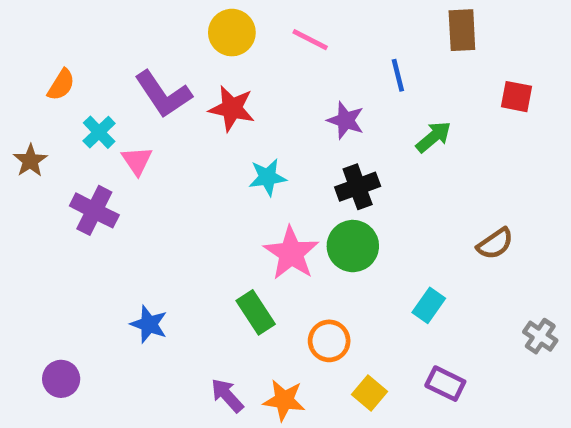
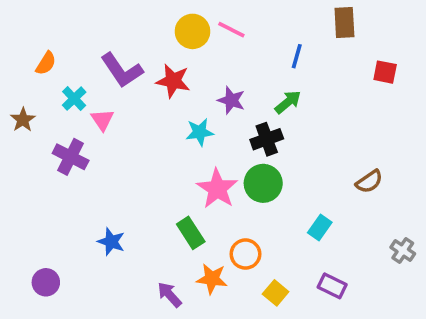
yellow circle: (232, 33) -> (192, 31), moved
blue line: (398, 75) -> (297, 56), turned 30
purple star: (346, 120) -> (231, 100), moved
green arrow: (433, 137) -> (288, 102), moved
orange star: (284, 400) -> (212, 279), moved

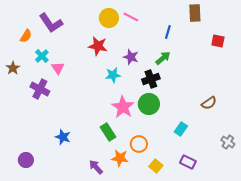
purple L-shape: (122, 70) -> (51, 23), moved

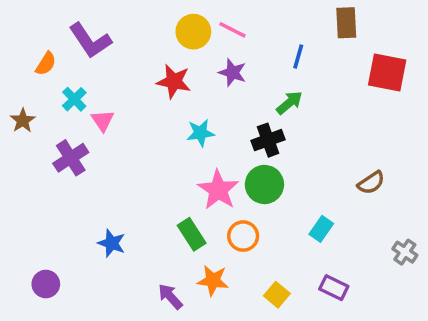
red square: (218, 41) -> (387, 73), size x1.6
purple star: (131, 57) -> (232, 73), moved
purple cross: (40, 89) -> (71, 158), turned 30
orange circle: (139, 144) -> (243, 236), moved

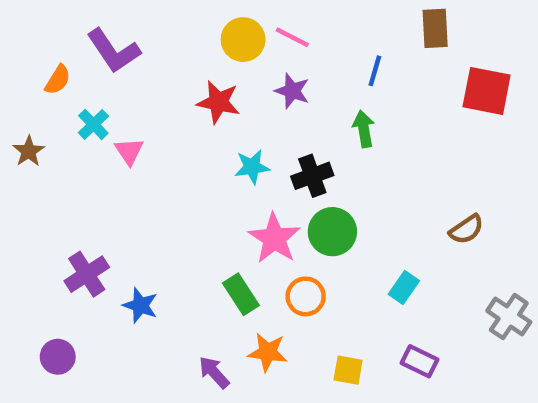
green arrow: (289, 103) -> (364, 129), turned -60
black cross: (268, 140) -> (312, 176), moved
purple cross: (71, 158) -> (87, 274), moved
gray cross: (405, 252) -> (509, 317), size x1.4
yellow square: (277, 295) -> (348, 370), turned -30

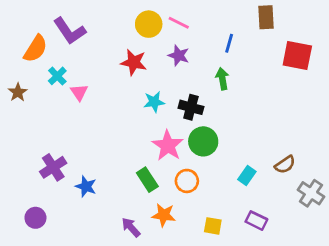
orange semicircle: (58, 80) -> (35, 49), size x1.5
black cross: (312, 176) -> (191, 107), turned 35
brown semicircle: (466, 229) -> (285, 165), moved

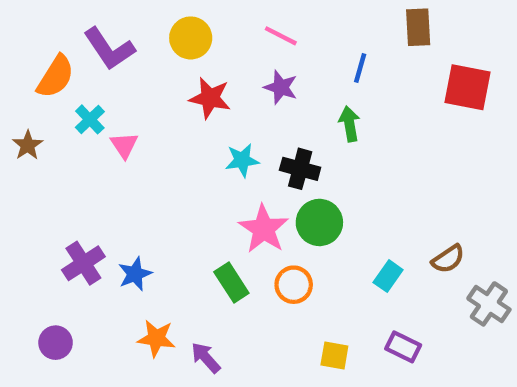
yellow circle: (149, 24) -> (191, 38), moved
blue star: (86, 186) -> (135, 274), moved, turned 30
orange star: (164, 215) -> (156, 338), moved

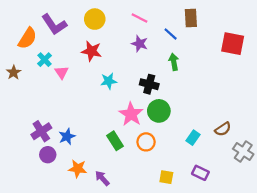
brown rectangle: (418, 27) -> (191, 18), moved
blue line: (360, 68) -> (171, 34), moved, turned -64
red star: (210, 98) -> (92, 51), moved
cyan star: (242, 160) -> (109, 81), moved
purple circle: (56, 343) -> (48, 155), moved

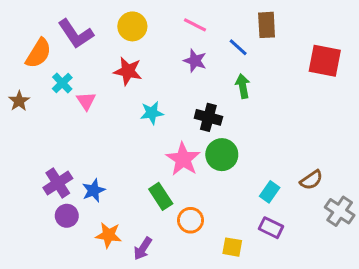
orange circle: (146, 142) -> (191, 220), moved
purple rectangle: (200, 173) -> (271, 228), moved
purple arrow: (102, 178) -> (143, 249), turned -105

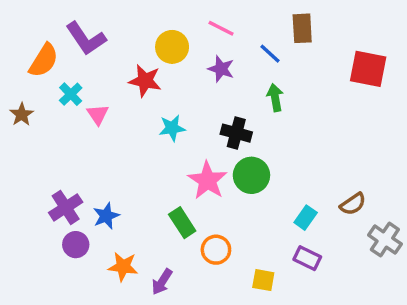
yellow circle: (132, 26) -> (172, 47), moved

